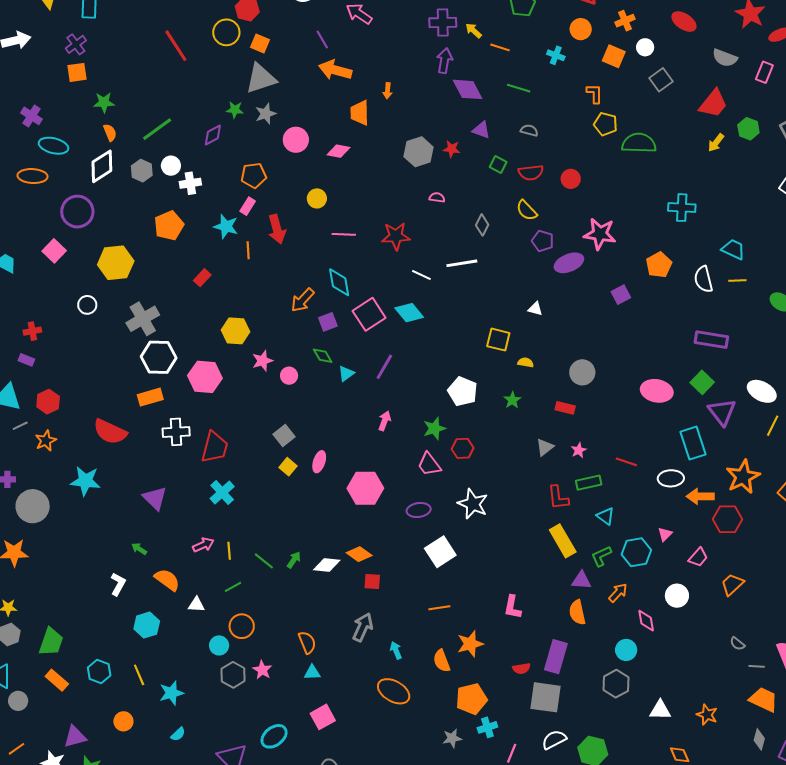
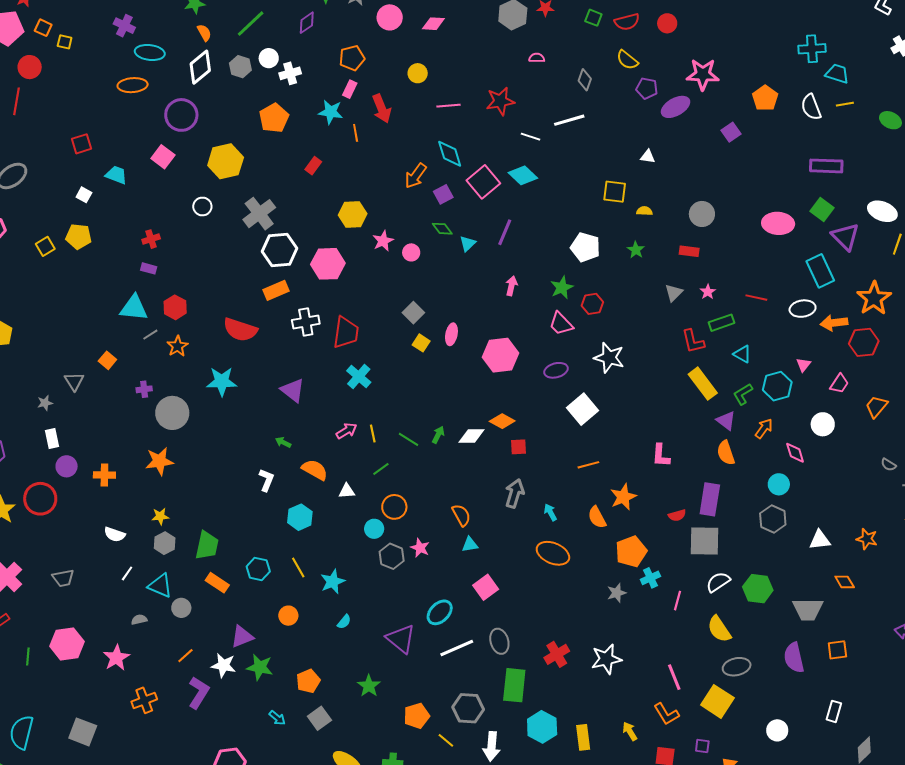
cyan cross: (682, 208) -> (812, 49), moved
purple triangle: (581, 580) -> (726, 421), turned 40

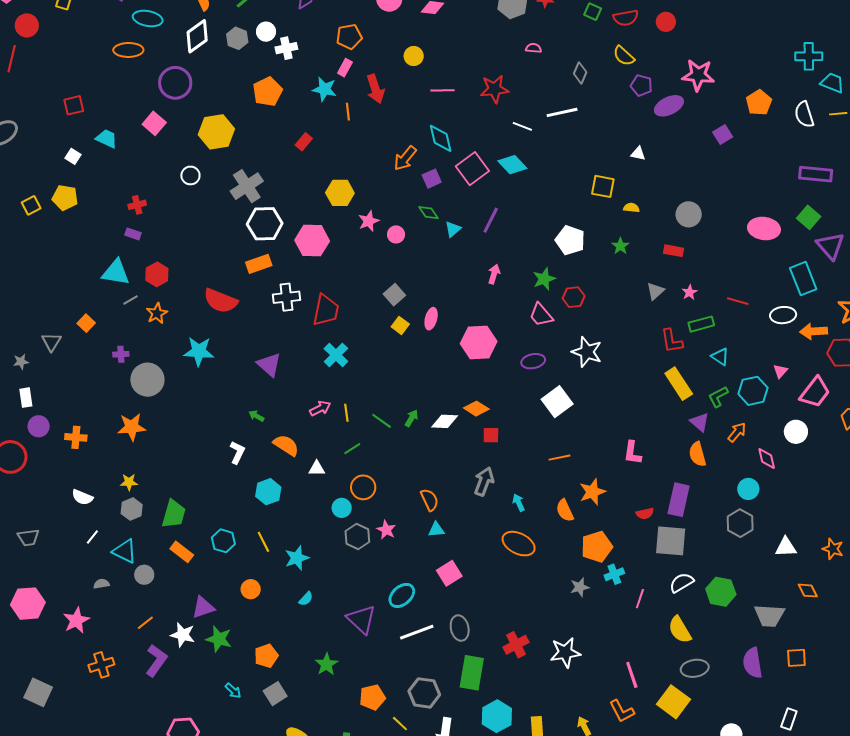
pink trapezoid: (839, 384) -> (815, 392), size x1.6

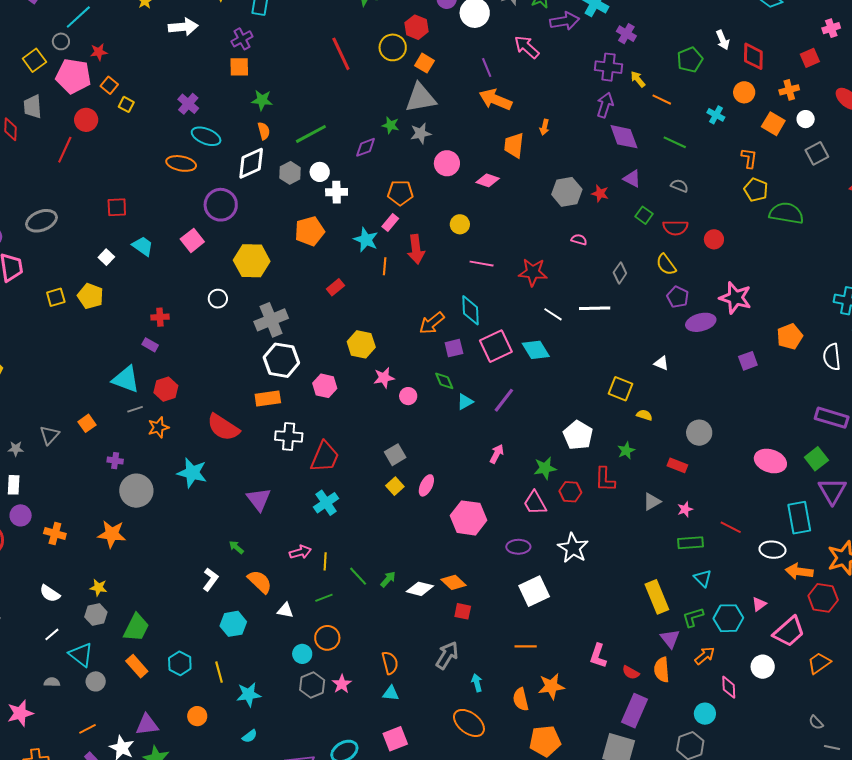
pink hexagon: (312, 241) -> (325, 386), size x0.7
red L-shape: (672, 341) -> (605, 479), moved
red semicircle: (645, 513) -> (631, 673), moved, turned 30

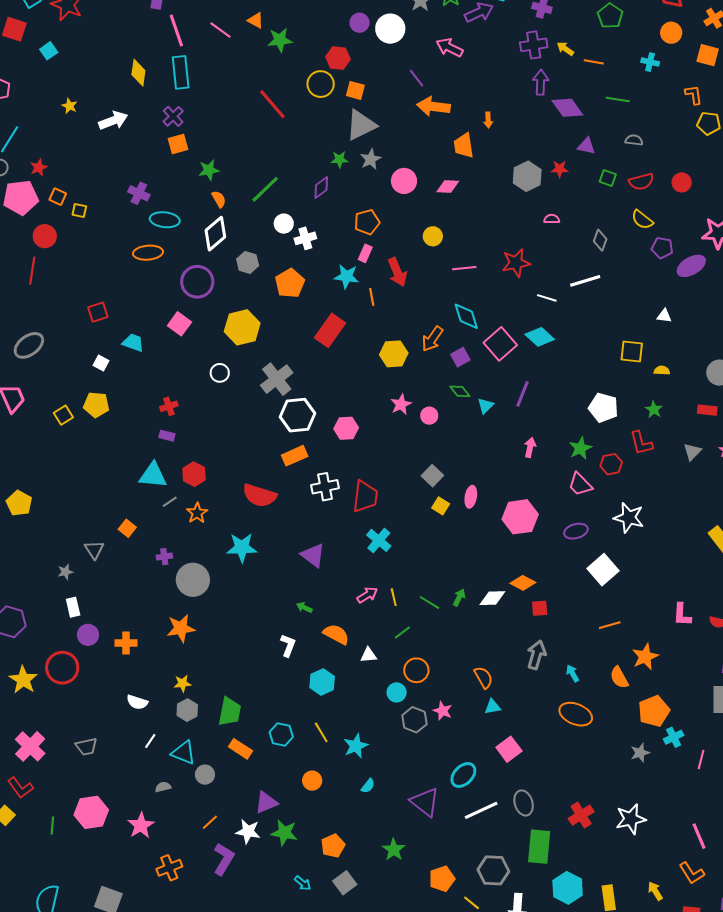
gray hexagon: (290, 173) -> (248, 262), moved
red rectangle: (335, 287) -> (330, 330), size x1.8
yellow hexagon: (361, 344) -> (394, 354), moved

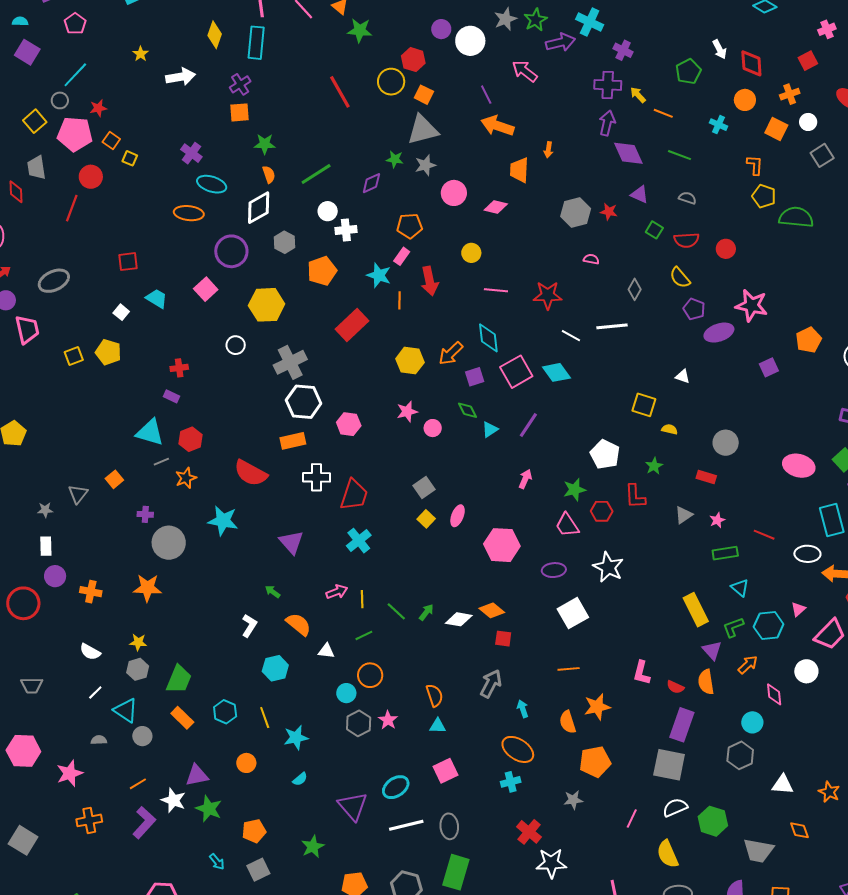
cyan cross: (674, 737) -> (511, 782), moved
red cross: (581, 815) -> (529, 832), moved, turned -30

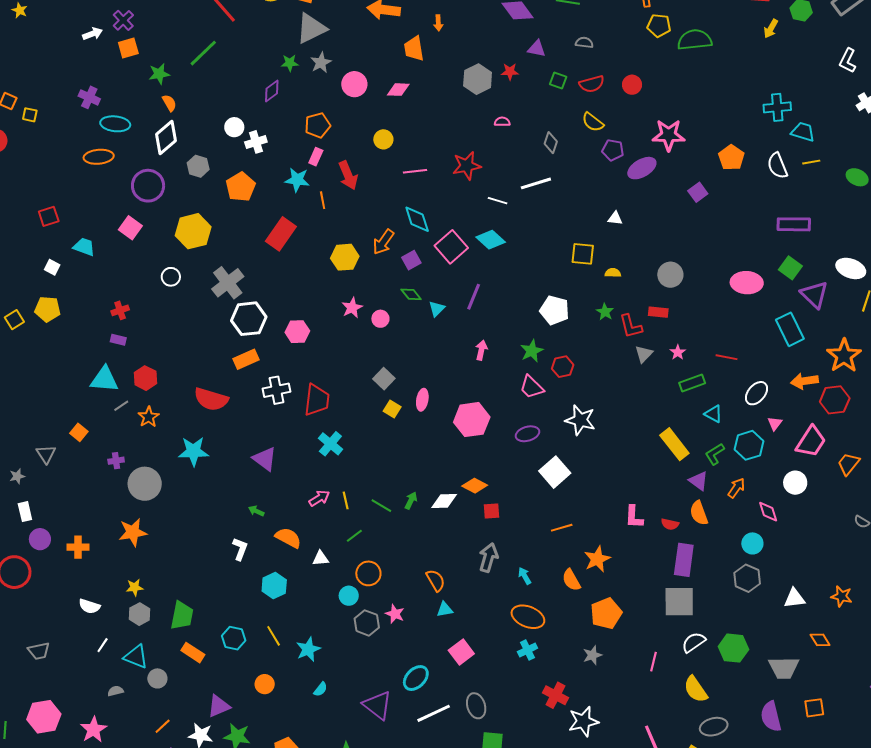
white arrow: (181, 77) -> (93, 34), moved, size x0.7
green line: (316, 174) -> (203, 53), moved
red L-shape: (635, 496) -> (631, 326), moved
white ellipse: (807, 554) -> (756, 393), moved, turned -40

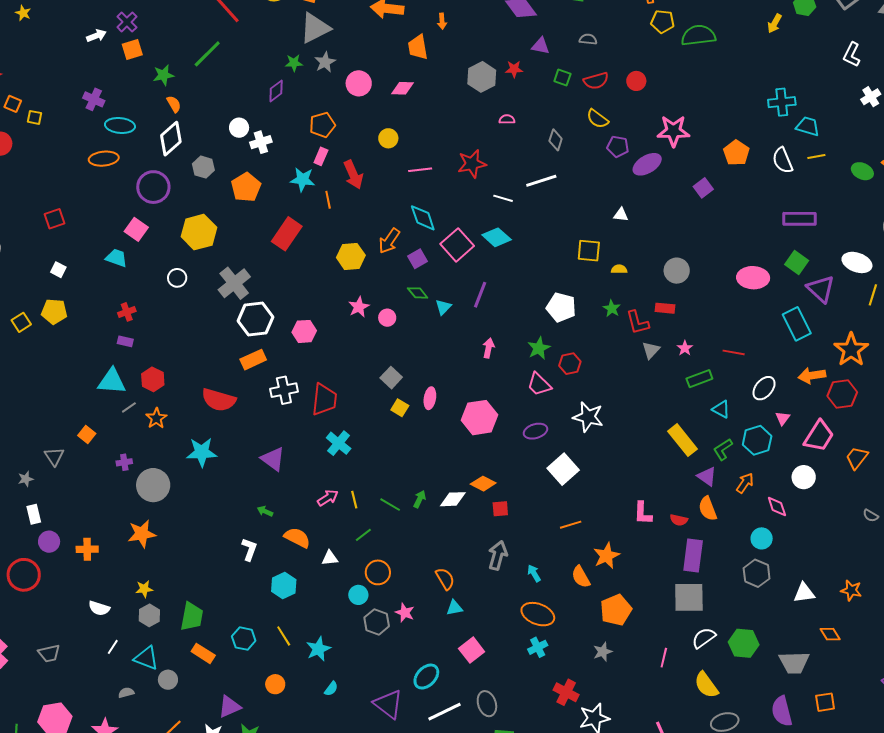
cyan trapezoid: (84, 247) -> (116, 258), moved

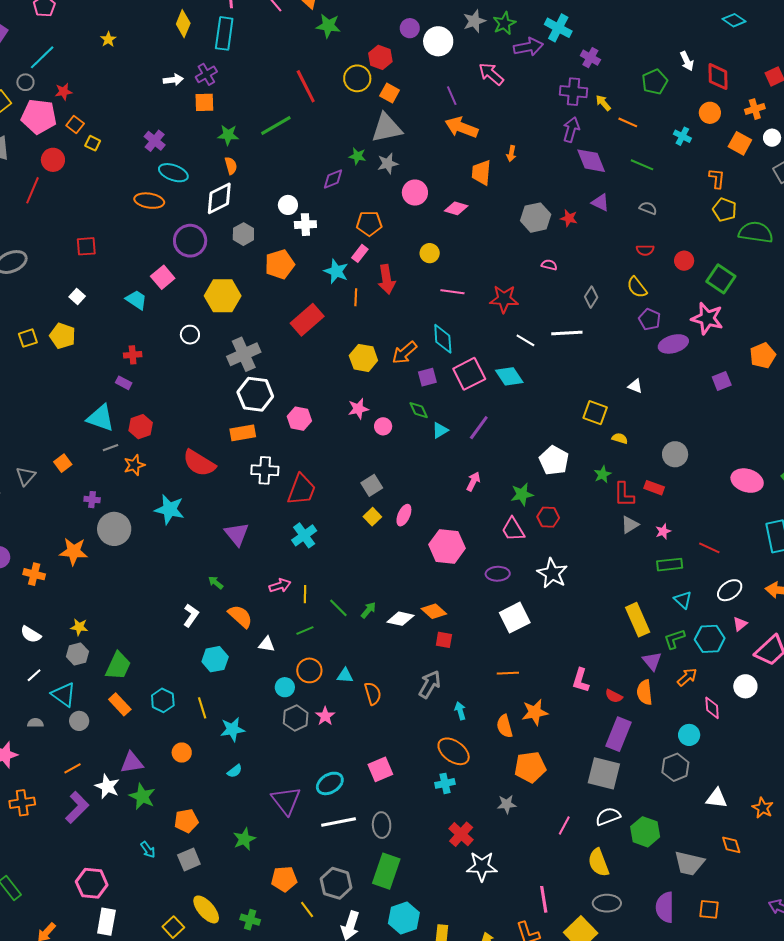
green square: (562, 78) -> (721, 279), moved, size x1.6
red semicircle: (596, 81) -> (645, 250), size x0.7
orange star: (142, 534) -> (74, 552), moved
cyan triangle: (455, 608) -> (345, 675), moved

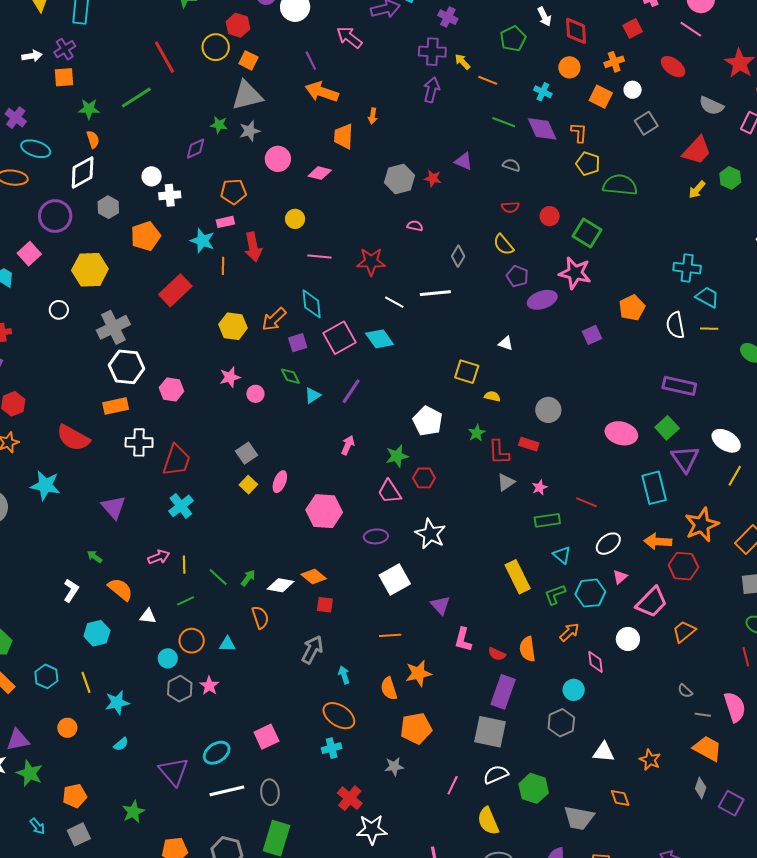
purple diamond: (591, 161) -> (542, 129), moved
pink rectangle: (360, 253) -> (225, 222), turned 42
purple triangle: (652, 661) -> (440, 605), moved
orange semicircle: (373, 694) -> (260, 617), moved

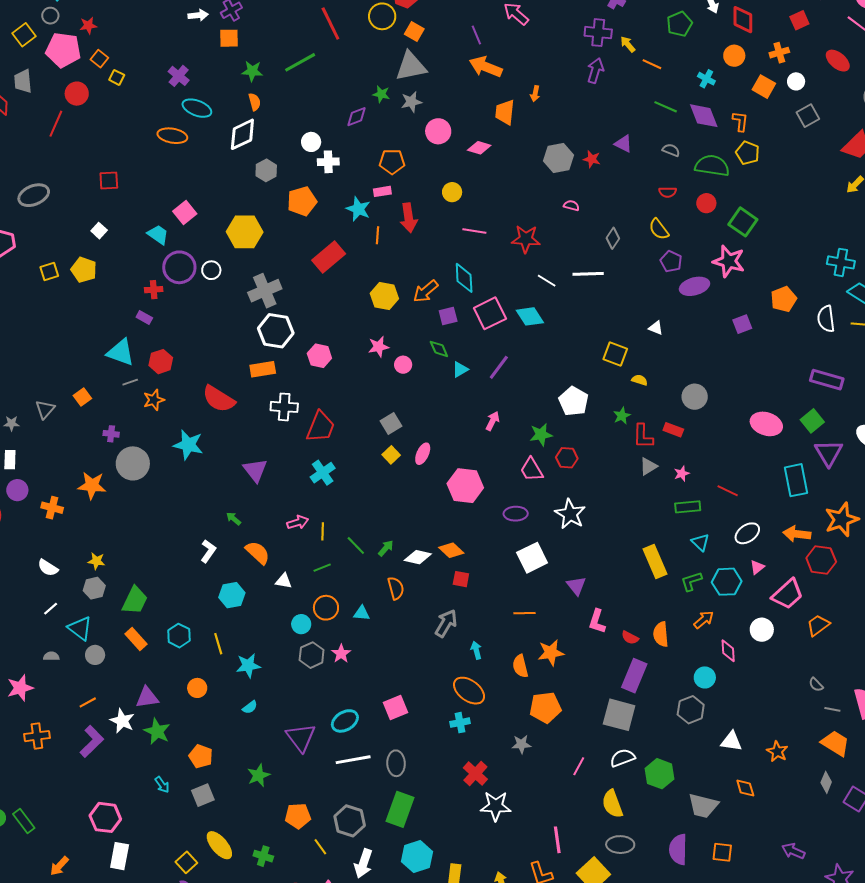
green semicircle: (620, 185) -> (712, 166), moved
purple circle: (55, 216) -> (179, 267), moved
orange pentagon: (75, 796) -> (201, 756), turned 30

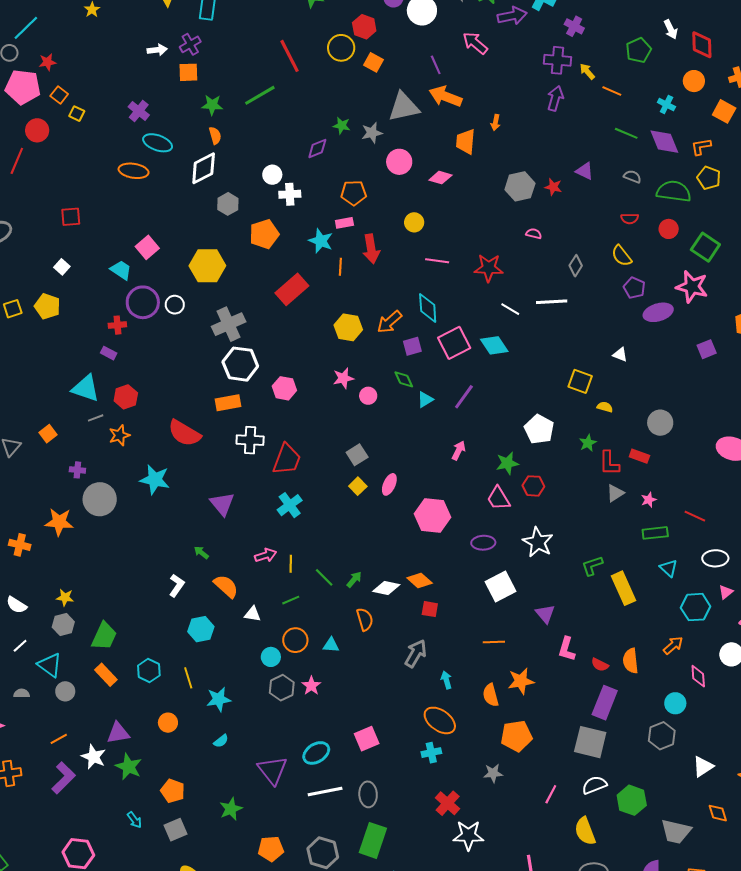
gray triangle: (411, 66) -> (404, 107), moved
orange L-shape: (740, 121) -> (701, 147), turned -105
white ellipse: (747, 533) -> (715, 558), turned 35
green L-shape: (691, 581) -> (592, 566), moved
white triangle: (731, 741) -> (703, 767), turned -40

